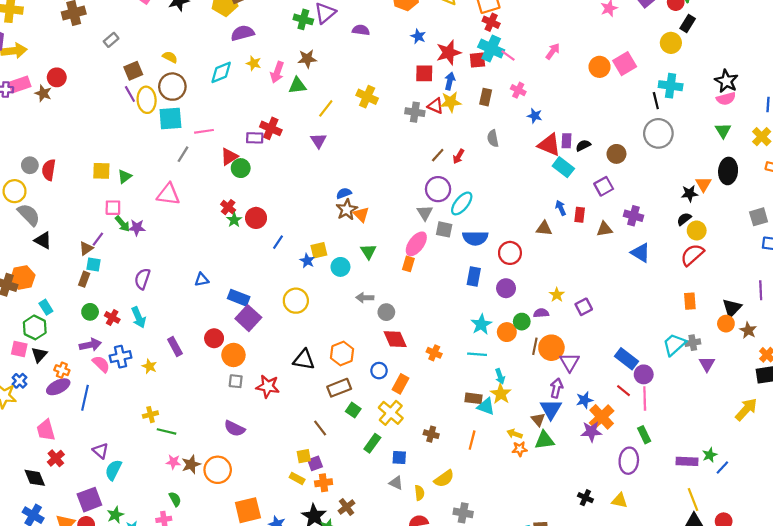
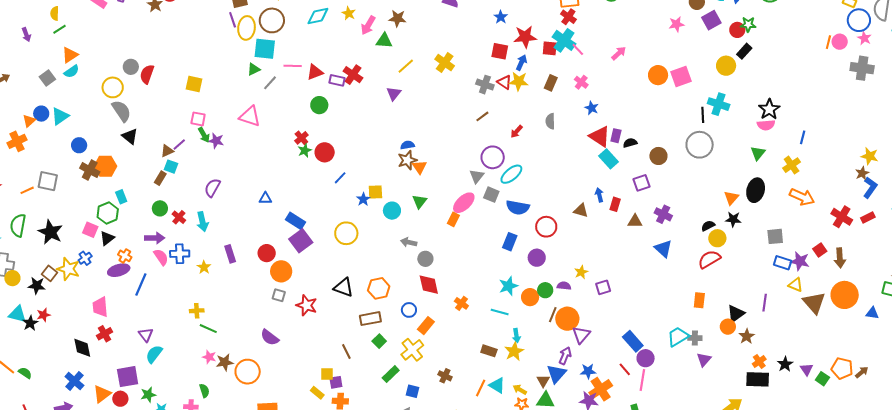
brown line: (438, 155) -> (482, 116), moved
red triangle: (229, 157) -> (315, 72), moved
green triangle: (125, 176) -> (254, 69), moved
black star: (690, 194) -> (733, 219), moved
cyan triangle: (486, 407) -> (497, 385), moved

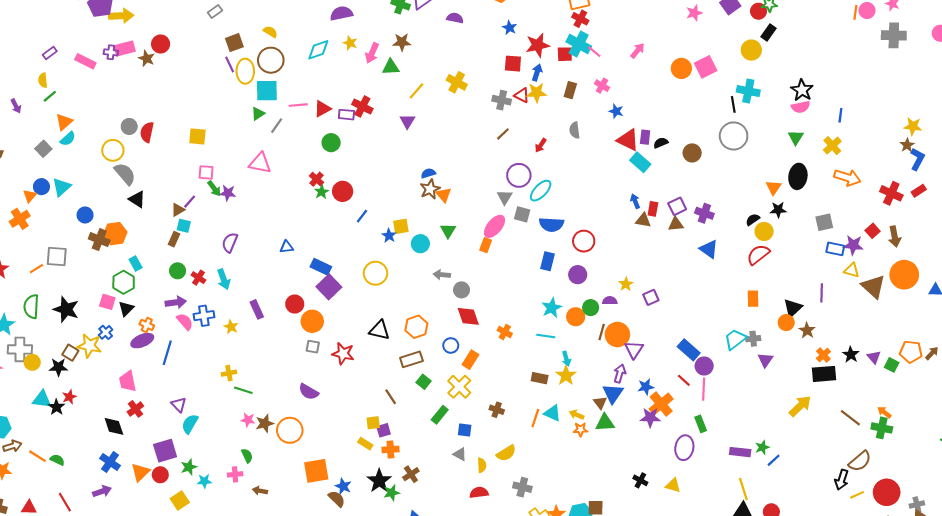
purple square: (641, 183) -> (677, 206), moved
brown triangle: (581, 210) -> (643, 220), moved

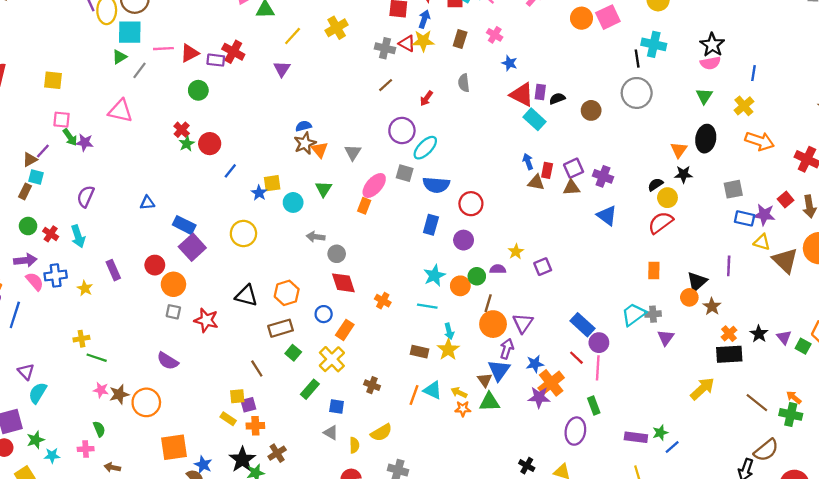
yellow cross: (457, 82) -> (337, 28), turned 30
gray triangle: (505, 197) -> (353, 152), moved
orange circle: (617, 335) -> (493, 324), moved

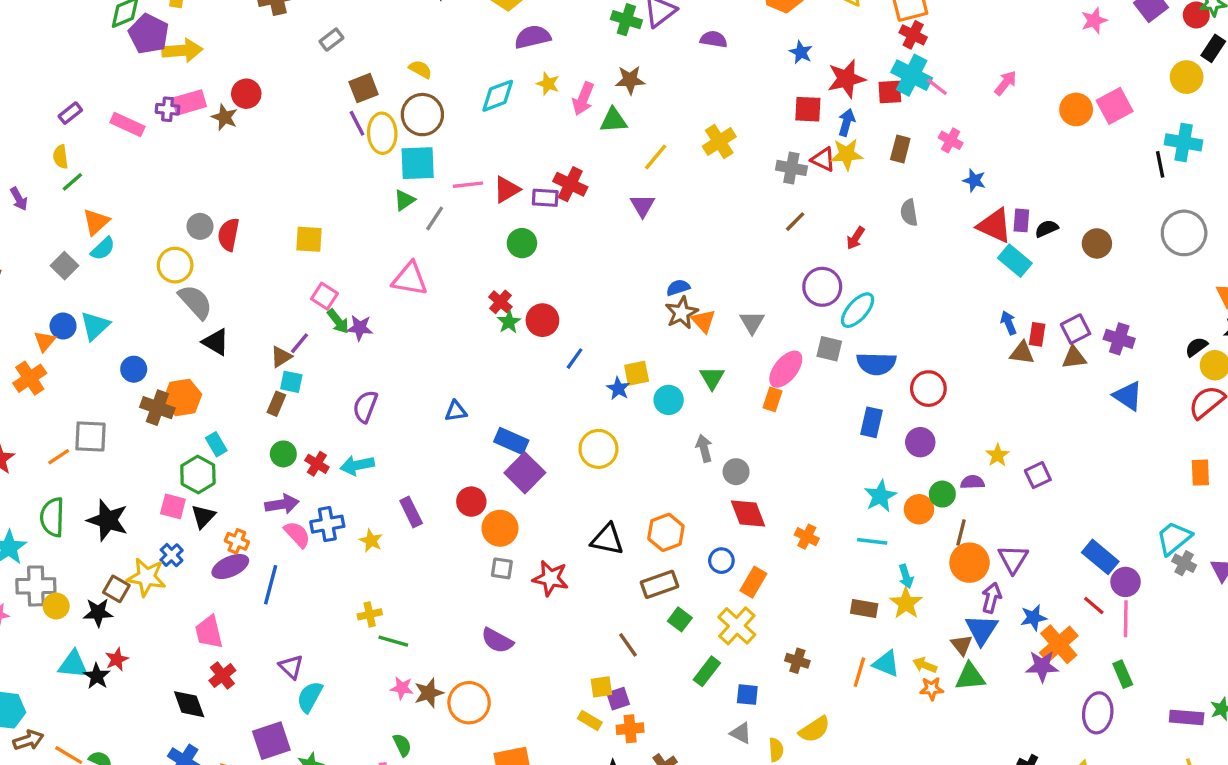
gray circle: (637, 93) -> (1184, 233), moved
pink square: (62, 120) -> (324, 296), turned 30
cyan arrow: (78, 236) -> (357, 465), turned 100
gray arrow: (316, 237) -> (704, 448), turned 72
gray cross: (653, 314) -> (1184, 563), moved, turned 35

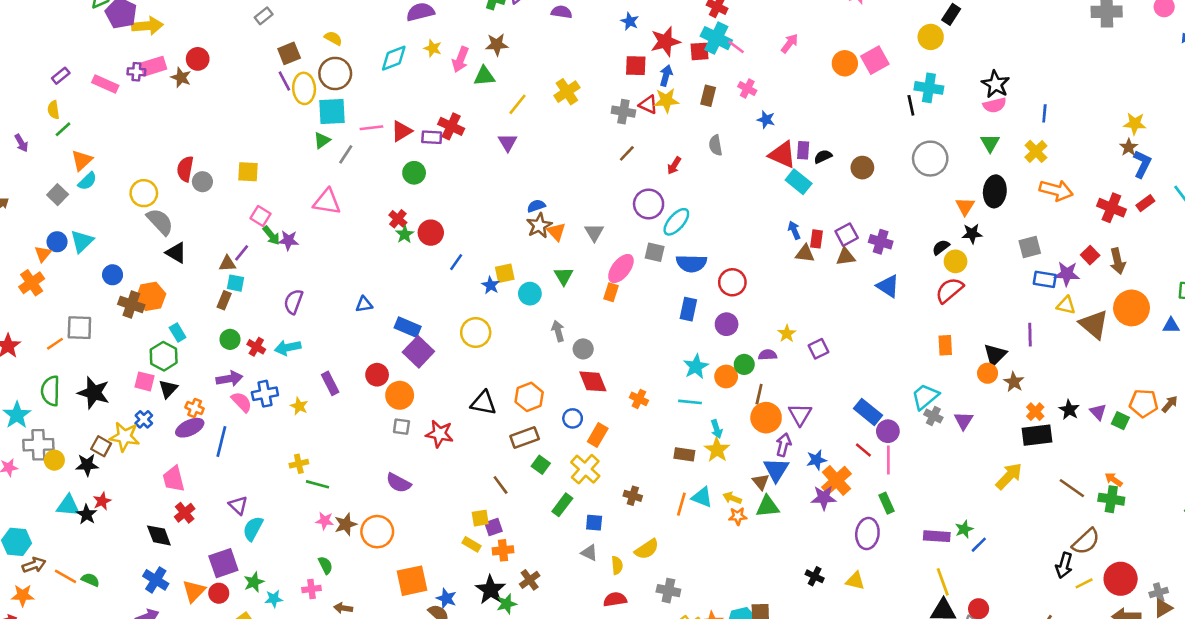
gray circle: (200, 226) -> (202, 182), moved
brown triangle: (281, 357) -> (227, 264), turned 30

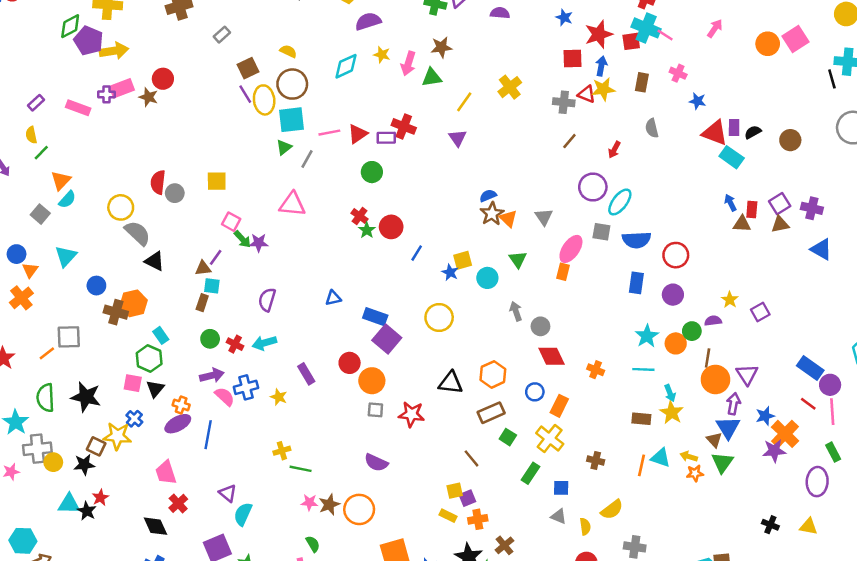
blue circle: (57, 242) -> (17, 254), moved
green triangle: (768, 506) -> (722, 462), turned -45

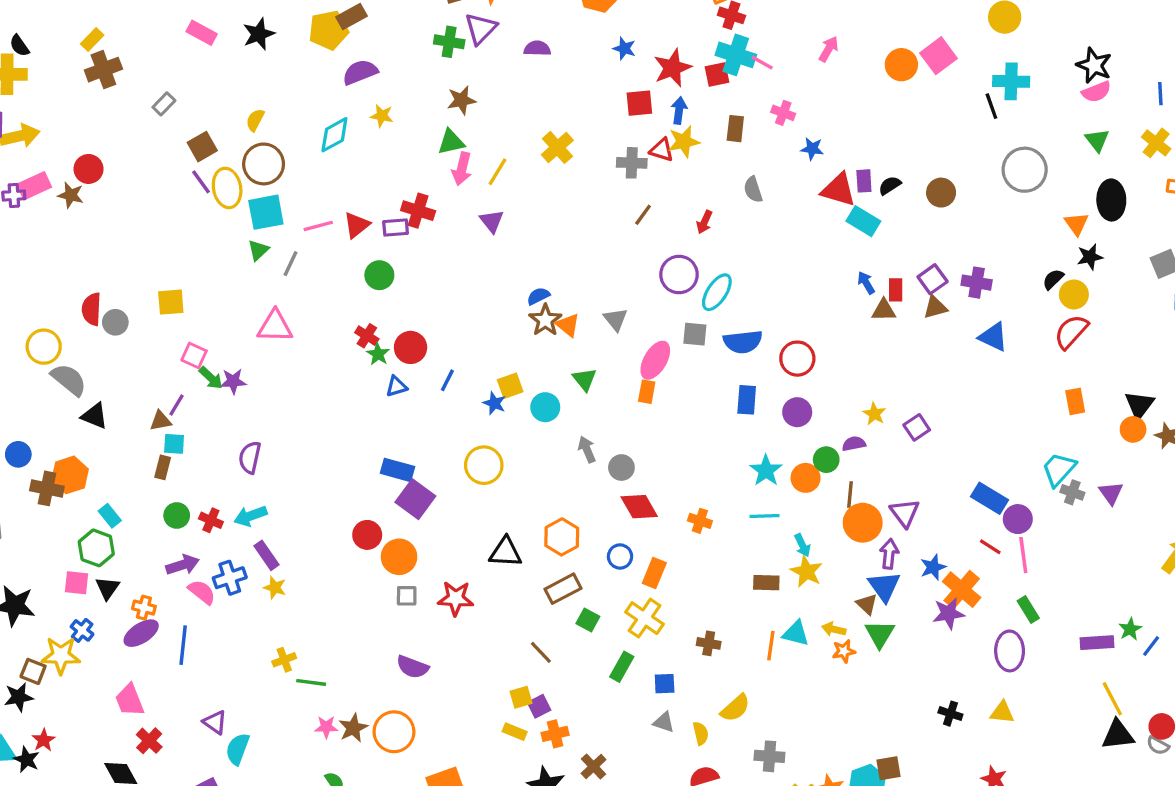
yellow semicircle: (288, 51) -> (255, 120), turned -84
pink arrow: (408, 63) -> (462, 169), moved
blue triangle: (333, 298) -> (396, 386), moved
purple rectangle: (306, 374) -> (267, 555), moved

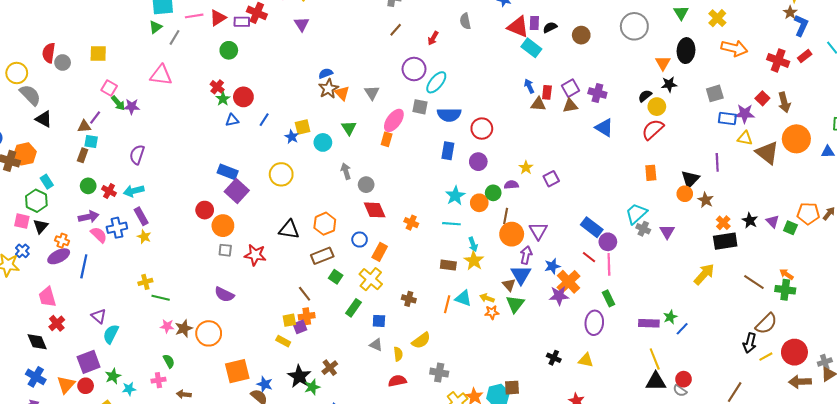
orange cross: (555, 734) -> (307, 316), moved

